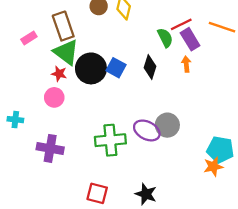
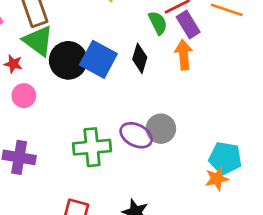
orange arrow: (186, 64) -> (184, 55), size x1.5
blue square: (116, 68) -> (98, 59), size x1.5
red star: (59, 74) -> (13, 64), moved

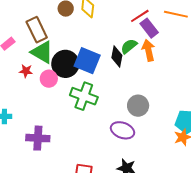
green semicircle: (158, 23) -> (129, 46), moved, turned -96
pink circle: (24, 96) -> (49, 79), moved
purple ellipse: (136, 135) -> (123, 130), moved
green cross: (92, 147) -> (84, 96), moved, turned 32

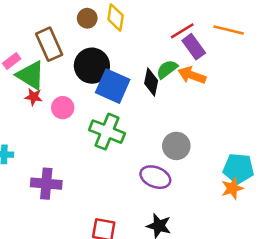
orange arrow: (148, 50) -> (192, 75), turned -60
green triangle: (42, 52) -> (31, 75), moved
black circle: (65, 64) -> (92, 66), moved

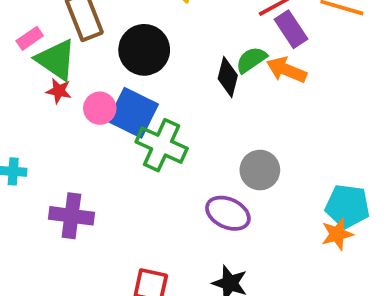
blue square: (113, 86) -> (133, 113), moved

